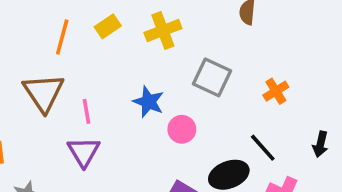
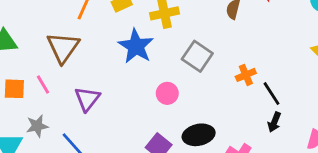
blue star: (149, 102) -> (136, 46), moved, size x1.4
pink line: (86, 111) -> (43, 85), moved, turned -30
black line: (263, 148) -> (272, 94), moved

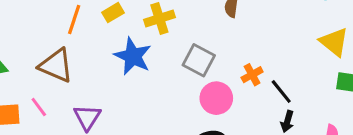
brown triangle: (63, 47) -> (56, 66), turned -36
pink circle: (167, 93) -> (216, 98), moved, size x1.4

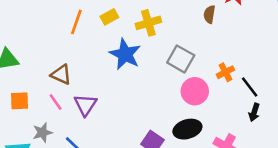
brown triangle: (56, 66) -> (61, 75), moved, size x0.7
pink line: (39, 107) -> (56, 102), moved

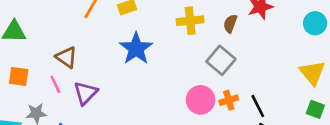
yellow cross: (148, 23) -> (190, 21), moved
gray square: (181, 59) -> (221, 60), moved
orange cross: (225, 72) -> (229, 100), moved

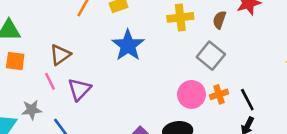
brown triangle: (66, 57) -> (60, 55), turned 50
orange square: (19, 76) -> (15, 61), moved

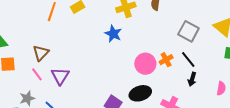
blue star: (128, 45) -> (113, 34), moved, size x0.7
gray square: (211, 56) -> (188, 31), moved

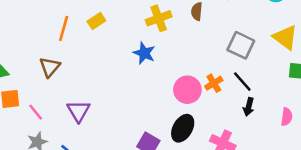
brown triangle: (41, 53) -> (50, 67), moved
pink line: (37, 74) -> (36, 112), moved
black ellipse: (140, 93) -> (183, 128), turned -40

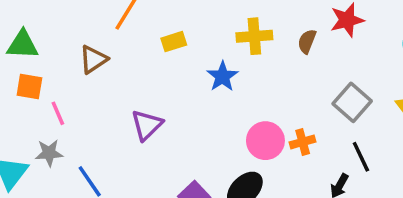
yellow rectangle: (96, 21) -> (174, 42), moved
black line: (242, 82) -> (361, 157), moved
purple triangle: (78, 111) -> (147, 125), moved

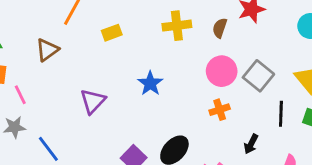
blue star: (222, 76) -> (150, 83), moved
pink circle: (265, 141) -> (222, 71), moved
black line: (361, 157) -> (281, 114), moved, turned 30

